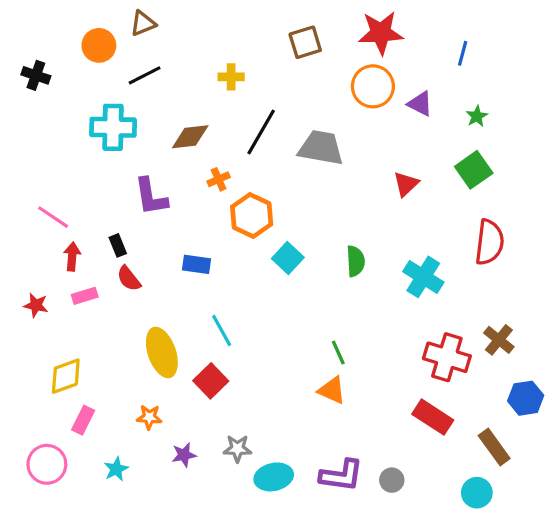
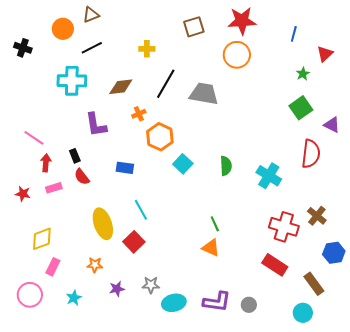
purple triangle: (420, 104) -> (332, 125), moved
red triangle: (406, 184) -> (325, 54), moved

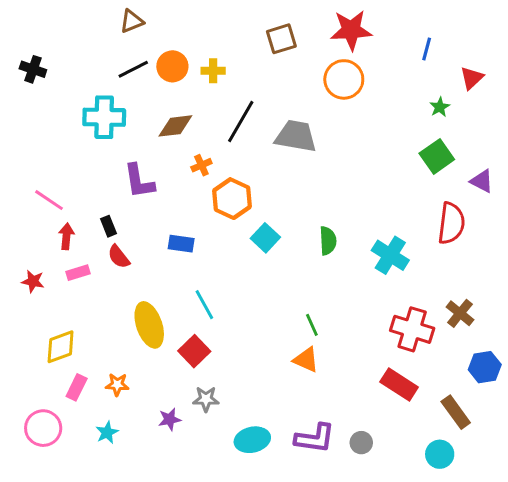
orange circle: (63, 29) -> (172, 66), moved
orange star: (95, 265) -> (117, 385), moved
gray star: (151, 285) -> (206, 399), moved

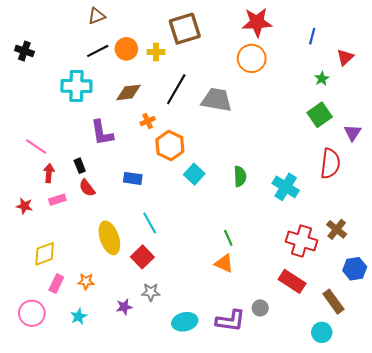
brown square: (281, 39) -> (185, 29), moved, size x1.4
purple triangle: (482, 181) -> (353, 133), turned 36
gray circle: (361, 443) -> (260, 308), moved

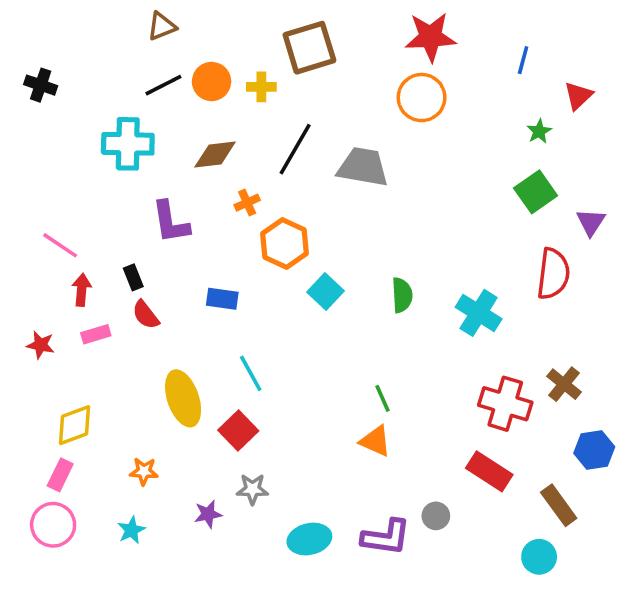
pink rectangle: (56, 284) -> (60, 475), moved

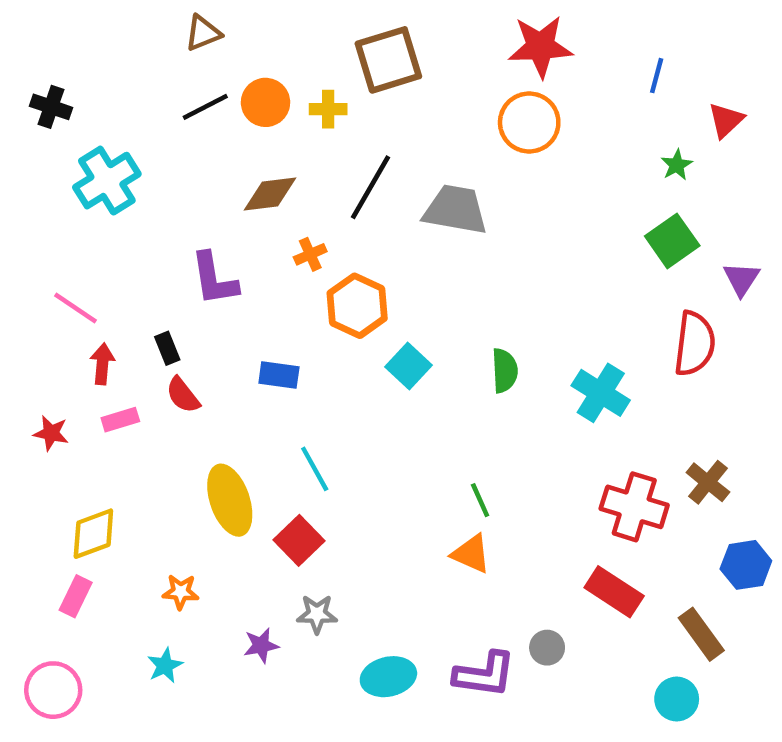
cyan cross: (128, 144) -> (107, 181), moved, turned -33
pink circle: (53, 525) -> (53, 690), moved

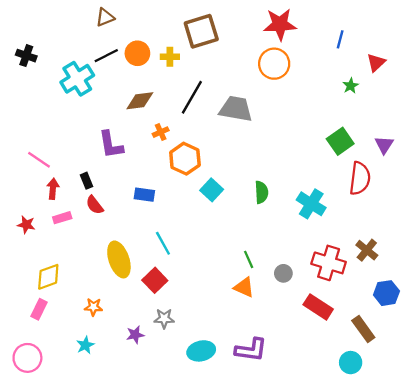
cyan cross: (107, 181) -> (77, 79), moved
green square: (672, 241) -> (340, 141), moved
gray circle: (547, 648) -> (283, 273), moved

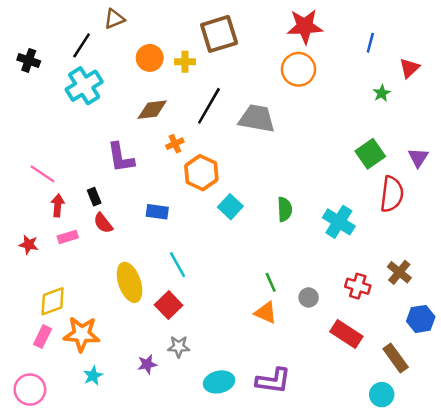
black line: (106, 56) -> (82, 45), moved, turned -30
red cross: (329, 263) -> (358, 286), size x0.7
orange star: (93, 307) -> (82, 334), moved, size x1.8

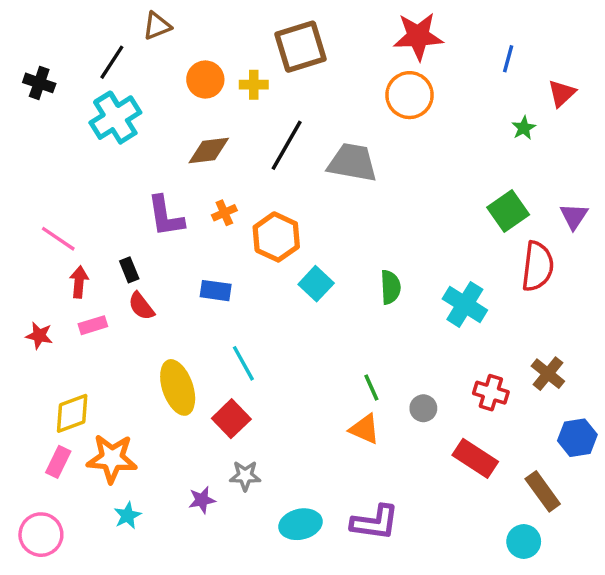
orange cross: (175, 144) -> (224, 213), moved

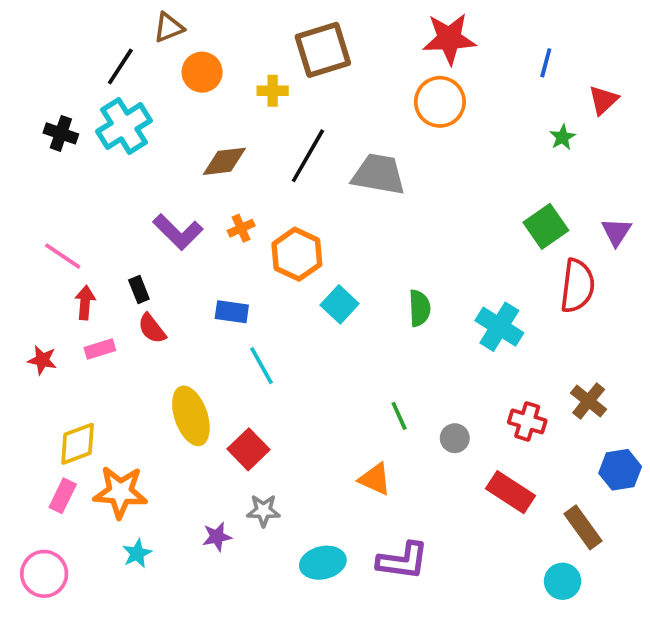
orange circle: (205, 80) -> (202, 72), moved
black cross: (39, 83) -> (61, 133), moved
purple L-shape: (166, 216) -> (178, 232), turned -36
cyan line: (243, 363) -> (262, 366), moved
orange triangle: (365, 429) -> (375, 479), moved

